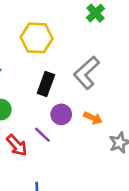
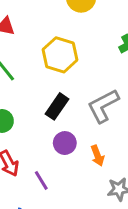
orange arrow: (93, 118) -> (98, 156), turned 30
purple line: (42, 135) -> (41, 180), moved

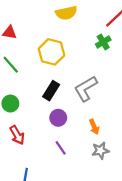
orange arrow: (98, 156) -> (94, 127), moved
purple line: (41, 180) -> (61, 148), moved

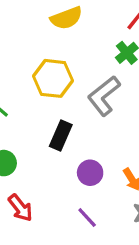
gray L-shape: (86, 89) -> (104, 96), moved
purple circle: (58, 118) -> (90, 173), moved

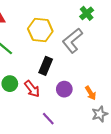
red arrow: (20, 208) -> (32, 89), moved
purple line: (87, 217) -> (48, 119), moved

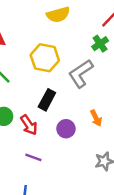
orange arrow: (91, 93) -> (96, 118), moved
purple line: (48, 119) -> (33, 157), moved, turned -32

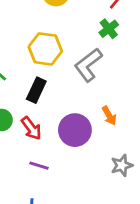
black rectangle: (47, 100) -> (36, 90), moved
purple circle: (66, 129) -> (75, 130), size x1.5

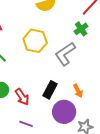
black rectangle: (36, 90) -> (50, 90), moved
purple circle: (75, 130) -> (64, 112), moved

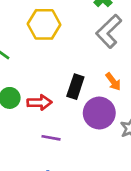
gray L-shape: (65, 54) -> (109, 31), moved
red arrow: (22, 97) -> (39, 103), turned -48

